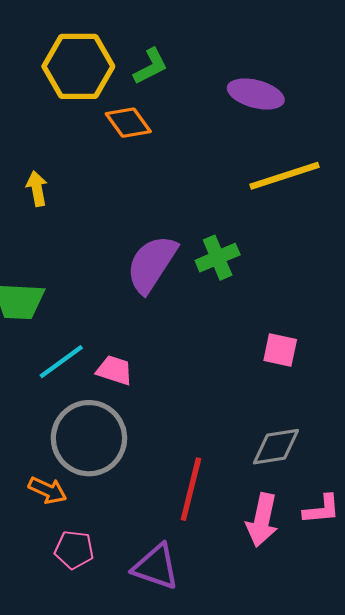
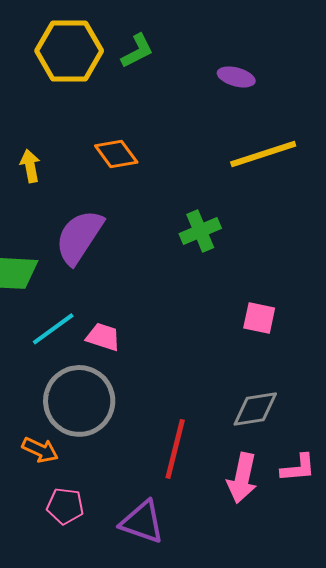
purple ellipse: (256, 94) -> (236, 77), size x0.7
orange diamond: (128, 123) -> (116, 154), moved
purple semicircle: (152, 264) -> (79, 237), moved

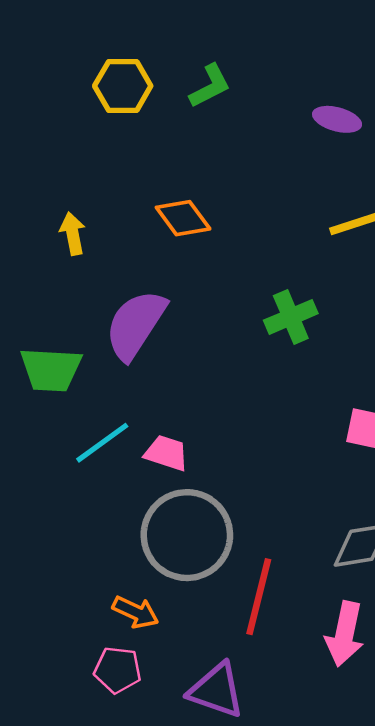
yellow hexagon: (69, 51) -> (123, 86), size x0.7
gray circle: (79, 401) -> (187, 535), moved
orange arrow: (40, 450) -> (136, 612), moved

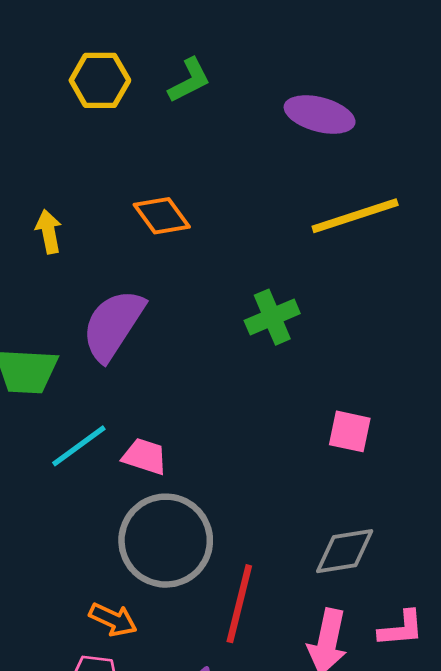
purple ellipse: (337, 119) -> (320, 115), size x1.4

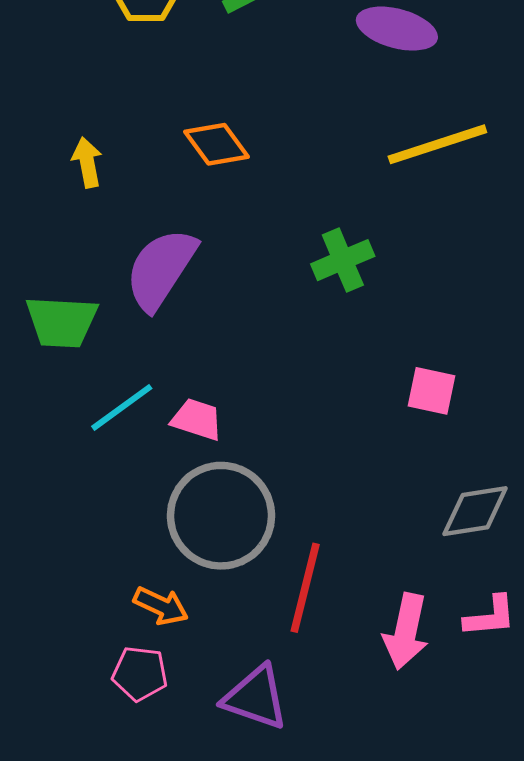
gray diamond: (345, 551) -> (475, 511), moved

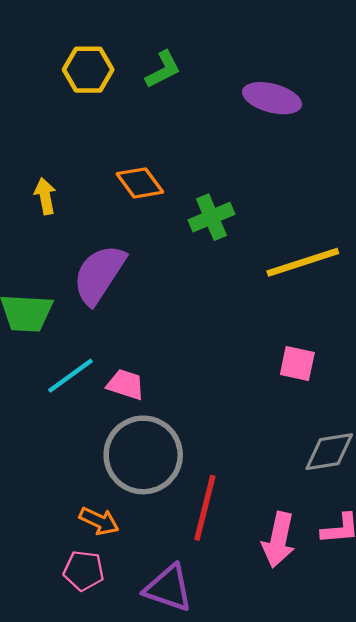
yellow line: (437, 144) -> (303, 262), moved
green cross: (343, 260) -> (211, 217), moved

